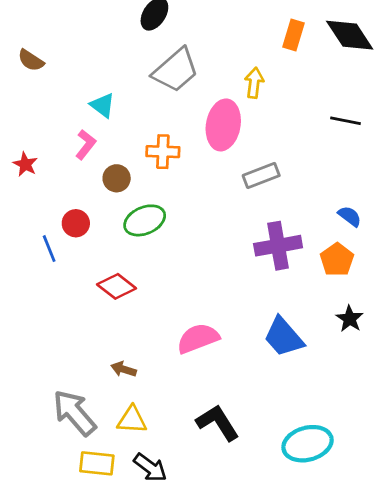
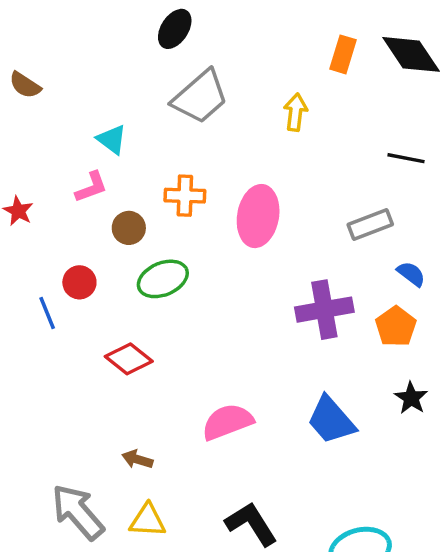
pink ellipse: (223, 125) -> (258, 216), moved
pink L-shape: (86, 145) -> (91, 187), turned 32
gray rectangle: (261, 175) -> (370, 225), moved

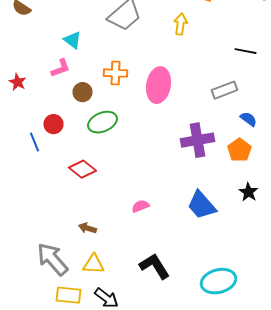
pink semicircle: (227, 422) -> (140, 206), size x0.6

